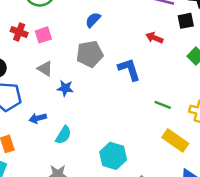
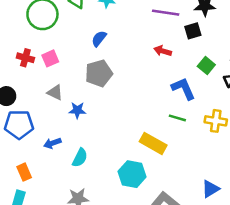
blue L-shape: (129, 69) -> (183, 89), moved
yellow rectangle: (175, 140) -> (153, 143), moved

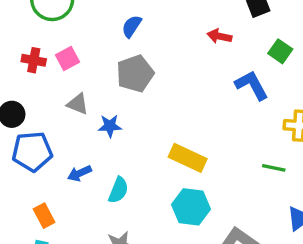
green line: (177, 118) -> (274, 168), moved
yellow rectangle: (153, 143) -> (188, 158), moved

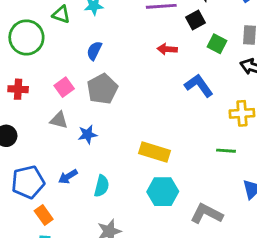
green square: (280, 51) -> (217, 44), moved
pink square: (67, 58) -> (64, 87), moved
blue pentagon: (32, 151) -> (28, 182), moved

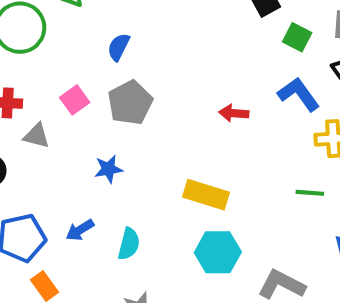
red arrow: (167, 49) -> (234, 113), moved
blue L-shape: (199, 86) -> (299, 94), moved
gray triangle: (59, 120) -> (37, 136), moved

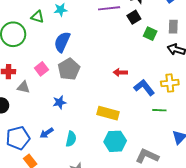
blue semicircle: (119, 47) -> (62, 42), size x1.5
blue L-shape: (299, 94) -> (144, 88), moved

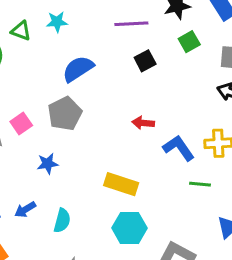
black square: (134, 17) -> (145, 61), moved
green square: (150, 34) -> (189, 42), moved, turned 32
blue semicircle: (62, 42) -> (78, 69), moved, turned 30
pink square: (41, 69) -> (21, 123), moved

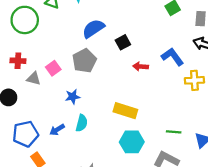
black square: (145, 61) -> (123, 42), moved
blue L-shape: (179, 148) -> (172, 57), moved
green line: (200, 184) -> (174, 132), moved
cyan semicircle: (62, 221) -> (82, 123), moved

